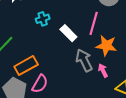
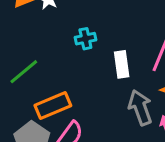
white rectangle: (68, 33) -> (122, 64), turned 30

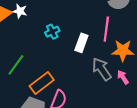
white rectangle: (122, 64) -> (81, 43), turned 42

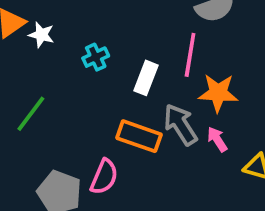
white star: (20, 11) -> (41, 35), moved
orange rectangle: (42, 83) -> (139, 136), moved, turned 55

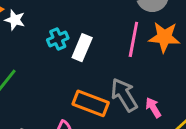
white rectangle: (146, 78) -> (82, 48), moved
orange star: (218, 93) -> (164, 37), moved

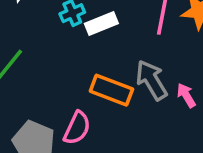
white rectangle: (82, 48) -> (101, 23), turned 45

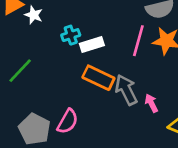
orange rectangle: (111, 90) -> (98, 78), moved

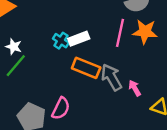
white star: (34, 15) -> (14, 47), moved
cyan cross: (71, 35) -> (61, 41), moved, turned -35

